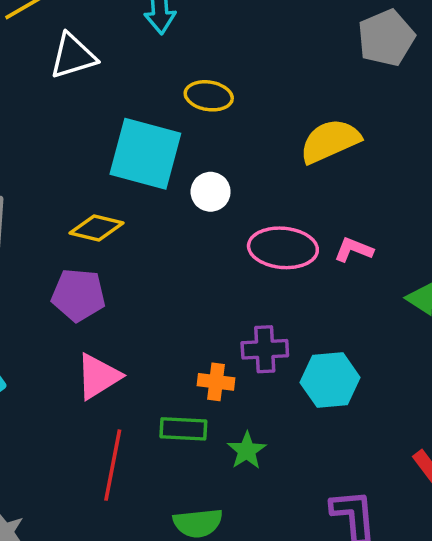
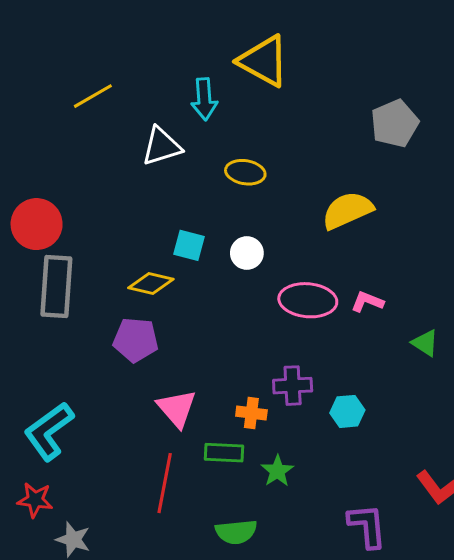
white triangle: (73, 56) -> (162, 146), moved
cyan square: (145, 154) -> (189, 245), moved, size x0.5
pink triangle: (98, 376) -> (177, 408), moved, turned -39
cyan hexagon: (330, 380) -> (347, 411), size x0.7

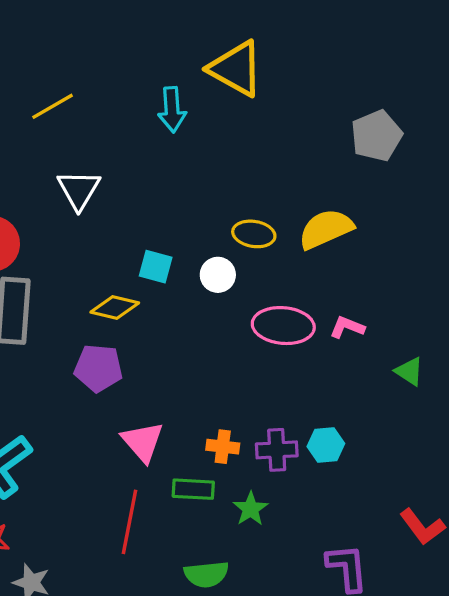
white triangle: (162, 146) -> (79, 190), moved, turned -42
yellow ellipse: (245, 172) -> (254, 234), moved
purple cross: (293, 386) -> (277, 450), moved

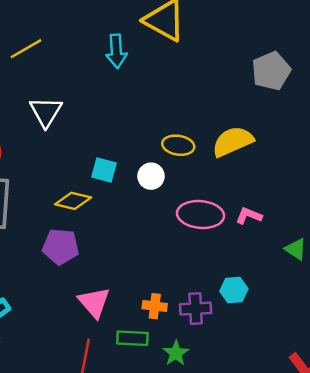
cyan hexagon: (326, 445) -> (234, 290), moved

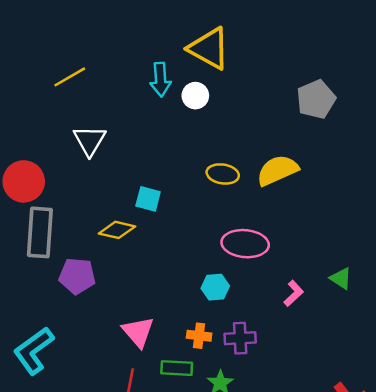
white circle: (151, 176) -> (195, 96), moved
pink L-shape: (249, 216) -> (294, 293), moved, turned 115
purple pentagon: (61, 247) -> (77, 276), moved
cyan hexagon: (234, 290) -> (215, 287), moved

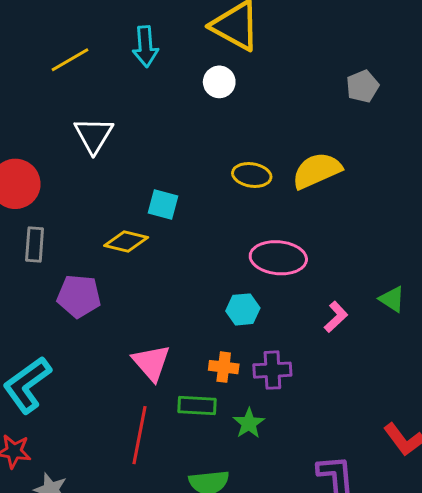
cyan arrow: (161, 79) -> (145, 46), moved
gray pentagon: (316, 99) -> (363, 86), size x0.7
gray rectangle: (40, 232) -> (35, 244), size x0.6

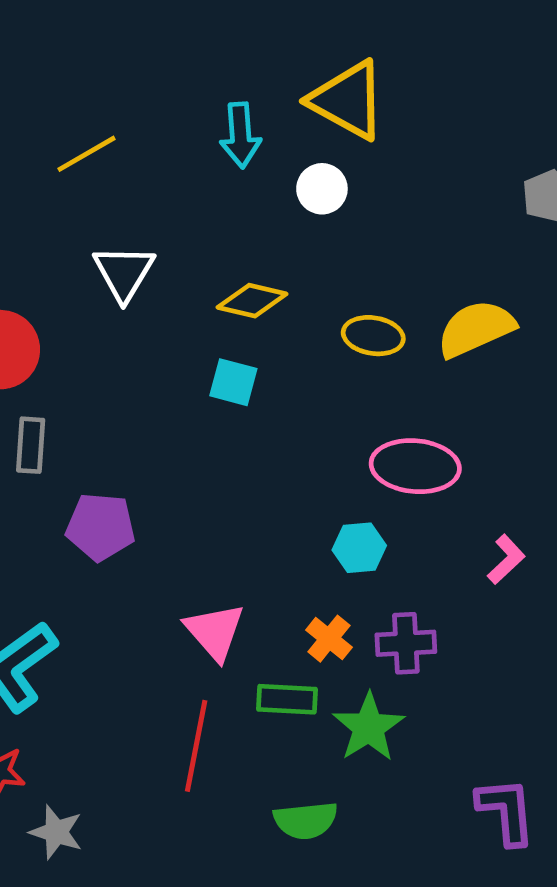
cyan arrow: (145, 46) -> (240, 135), moved
yellow diamond: (126, 241) -> (252, 301), moved
orange cross: (224, 367) -> (329, 639), turned 32
green star: (249, 423) -> (369, 727), size x1.4

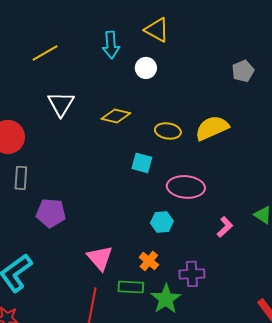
yellow triangle: (348, 100) -> (157, 30), size x0.7
cyan square: (233, 382) -> (142, 163), moved
purple cross: (406, 643) -> (192, 274), moved

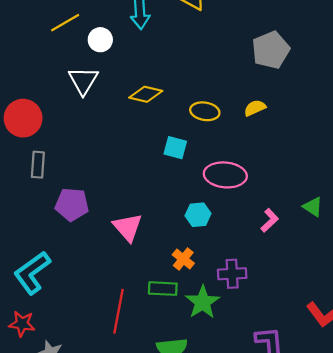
white circle: (146, 68) -> (100, 40), moved
gray pentagon: (243, 71) -> (271, 50), moved, size x1.5
yellow semicircle: (212, 128) -> (255, 108), size x0.6
pink triangle: (100, 258) -> (128, 227), moved

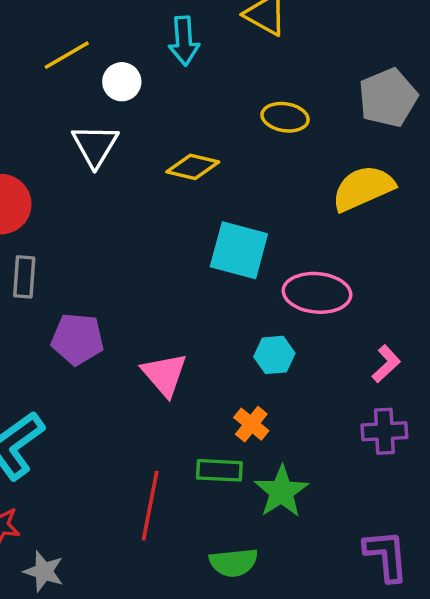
yellow semicircle: (255, 108) -> (363, 188), size x1.8
yellow ellipse: (205, 111) -> (285, 117), moved
cyan square: (175, 148) -> (239, 250), size x1.6
purple cross: (232, 274) -> (384, 431), moved

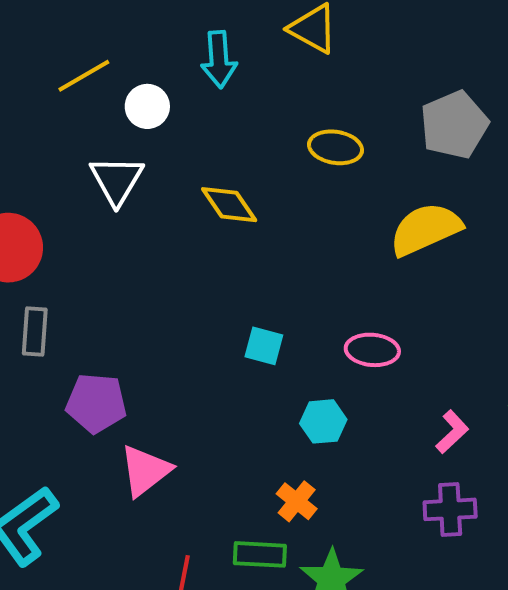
yellow diamond: (193, 167) -> (229, 205), turned 42
cyan square: (239, 250) -> (264, 346), moved, size x0.6
pink ellipse: (317, 293) -> (372, 350), size x0.7
pink triangle: (164, 374) -> (145, 471), moved, turned 33

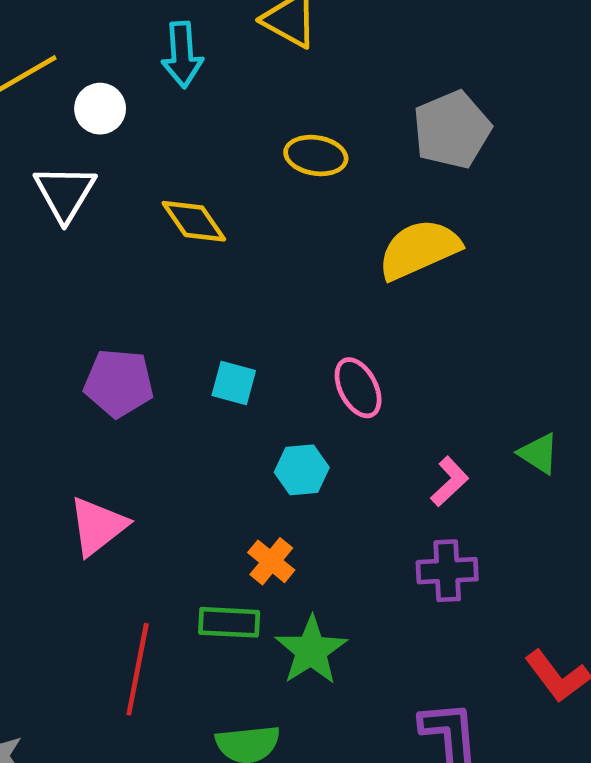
pink ellipse: (372, 350) -> (358, 388), turned 57
purple pentagon: (96, 403) -> (119, 383), moved

